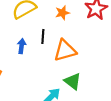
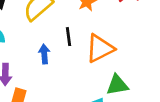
green triangle: (73, 81) -> (117, 85), turned -36

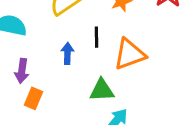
green triangle: (117, 85) -> (102, 90), moved

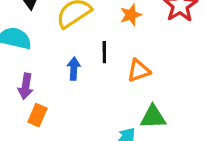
orange triangle: (130, 54) -> (139, 71), size x0.7
green triangle: (102, 90) -> (153, 117), moved

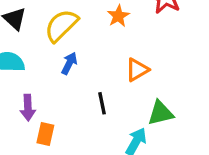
black line: (104, 52) -> (102, 103), moved
blue arrow: (74, 69) -> (69, 63), moved, turned 35

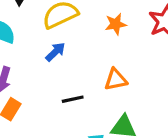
black line: (102, 103) -> (73, 99), turned 70

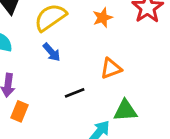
blue arrow: (55, 52) -> (52, 52), turned 102

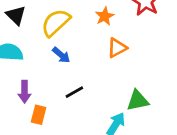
orange triangle: (111, 68) -> (117, 48), moved
black line: (75, 93) -> (74, 92), moved

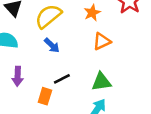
green triangle: (138, 101) -> (101, 82), moved
orange rectangle: (39, 115) -> (45, 96), moved

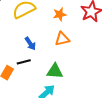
blue arrow: (52, 45) -> (30, 44), moved

